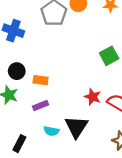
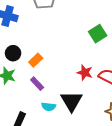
orange rectangle: (41, 80) -> (36, 60), turned -48
purple rectangle: (40, 105) -> (37, 84), turned 72

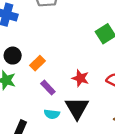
red star: (85, 73) -> (80, 78), moved
purple rectangle: (37, 84) -> (48, 88), moved

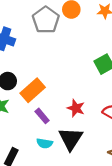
orange rectangle: (37, 63) -> (33, 90), size x1.5

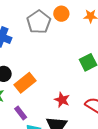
purple rectangle: (42, 116) -> (21, 113), moved

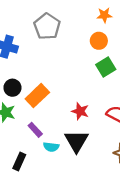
orange circle: (61, 14) -> (99, 41), moved

